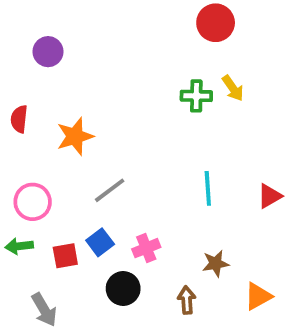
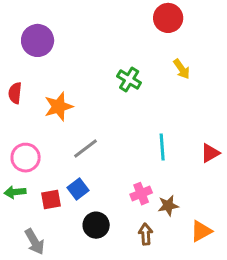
purple circle: (48, 52) -> (38, 40), size x1.4
green cross: (196, 96) -> (129, 79), moved, turned 30
pink cross: (146, 248) -> (141, 194), moved

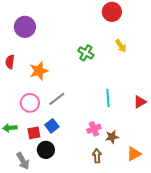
pink circle: (26, 158) -> (30, 103), moved
black circle: (96, 225) -> (46, 150), moved

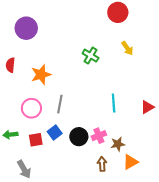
gray line: (57, 99) -> (60, 104), turned -42
black circle: (46, 150) -> (79, 137), moved
orange triangle: (134, 154) -> (130, 162), moved

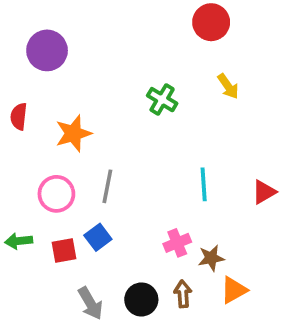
black circle: (79, 137) -> (141, 299), moved
gray arrow: (24, 169) -> (90, 303), moved

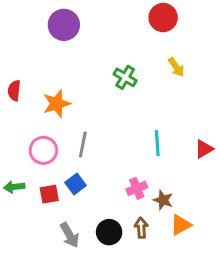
purple circle: (47, 50) -> (64, 25), moved
brown star: (211, 258) -> (163, 200), turned 30

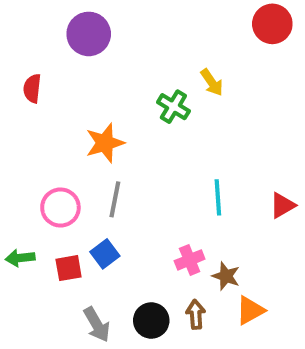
red circle: (163, 18) -> (272, 24), moved
yellow arrow: (176, 67) -> (212, 82), moved
red semicircle: (14, 91) -> (32, 88), moved
orange star: (57, 104) -> (105, 143), moved

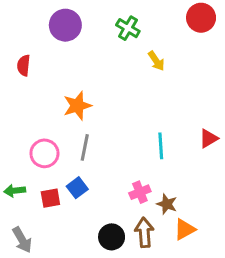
green cross: (173, 107) -> (128, 28), moved
red triangle: (282, 205) -> (209, 138), moved
brown arrow: (196, 314) -> (144, 232), size x1.4
gray arrow: (97, 325) -> (22, 240), moved

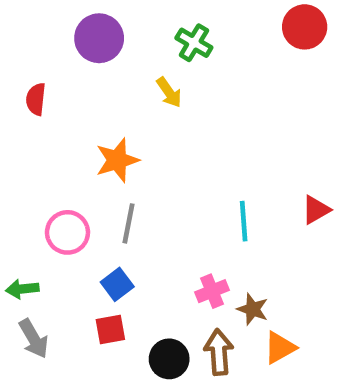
yellow arrow: (156, 61) -> (169, 92), moved
red square: (50, 198) -> (110, 330), moved
gray arrow: (22, 240) -> (34, 339), moved

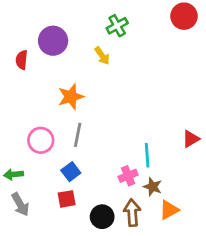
purple circle: (99, 38) -> (53, 41), moved
green cross: (194, 43) -> (117, 26), turned 30
red triangle: (316, 210) -> (191, 139), moved
cyan line: (244, 221) -> (147, 155), moved

